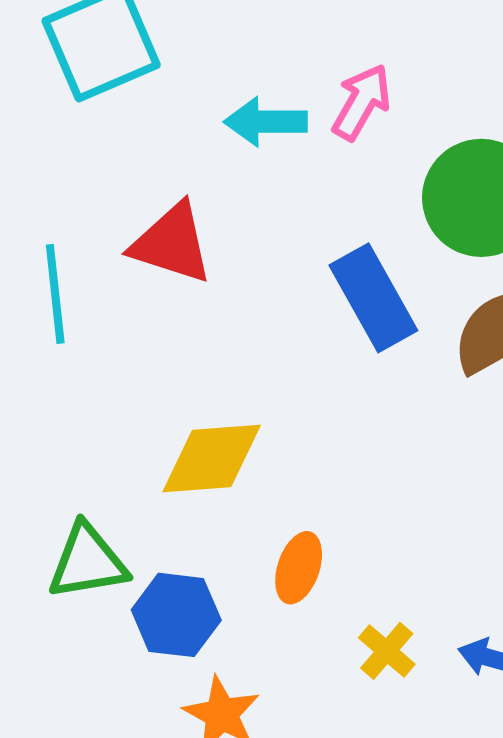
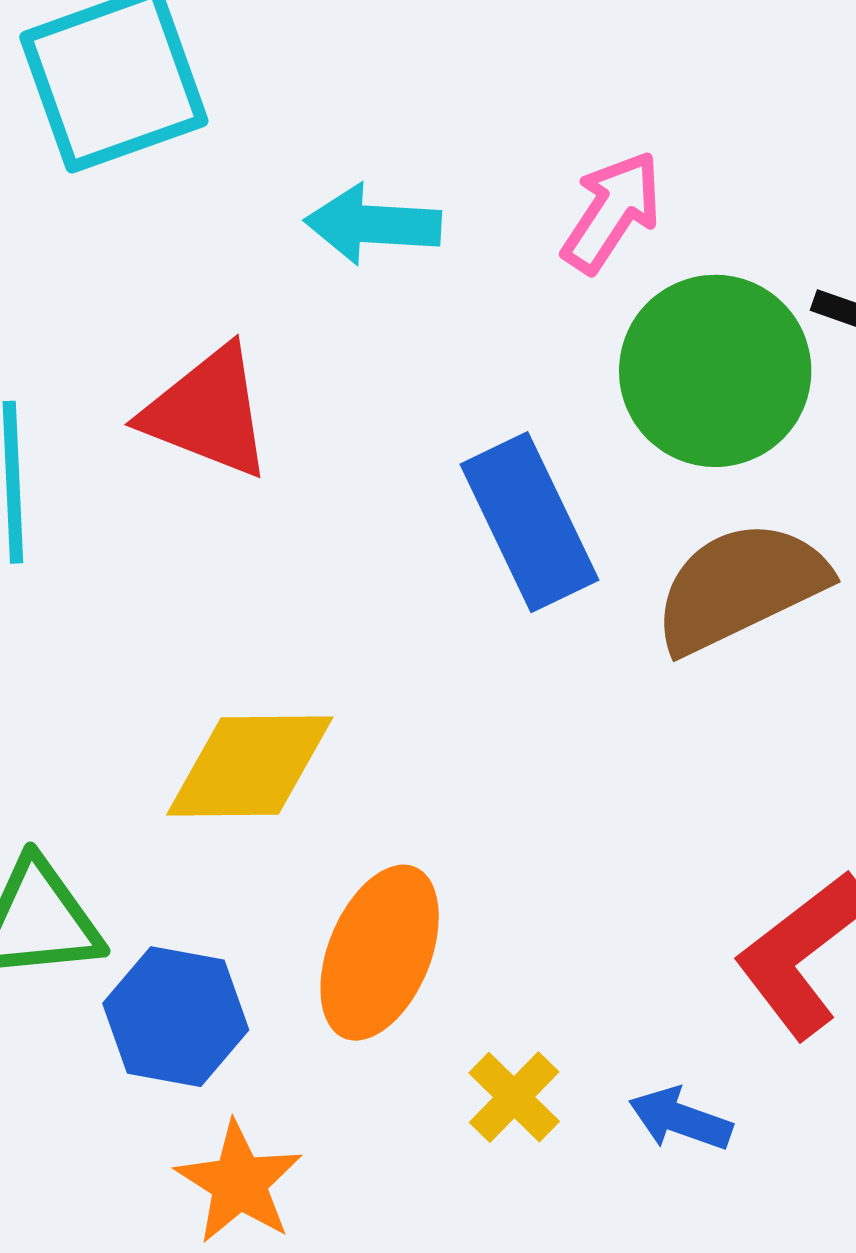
pink arrow: (362, 102) -> (612, 212), moved
orange ellipse: (299, 568) -> (380, 953), size x1.5

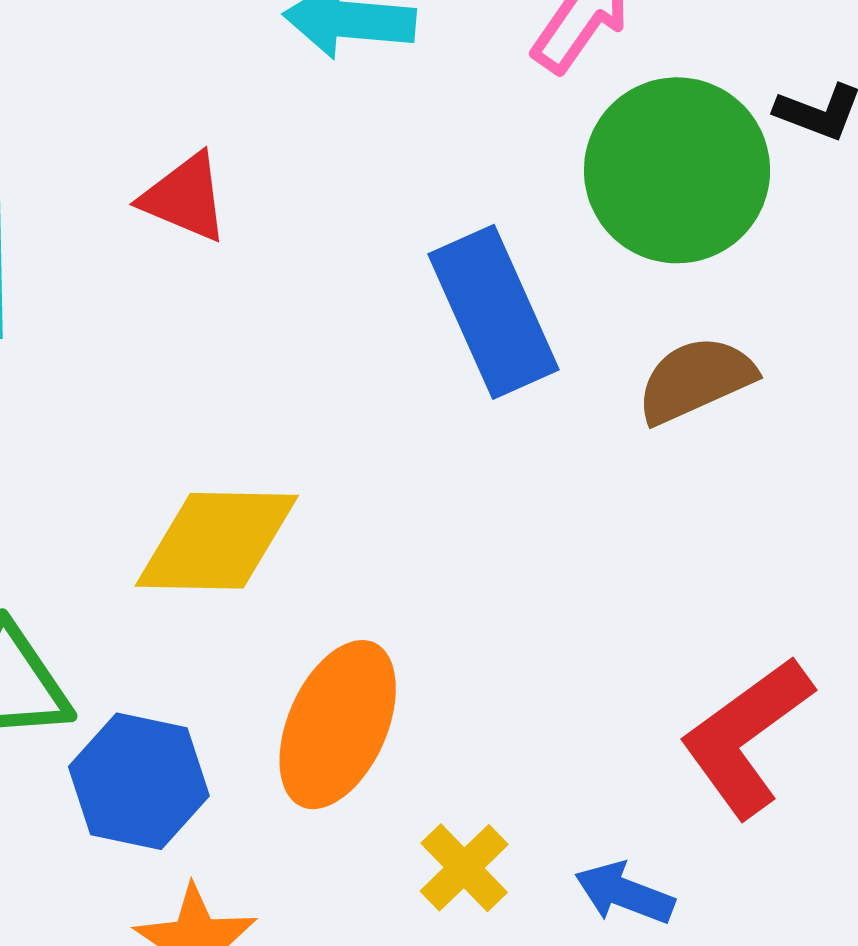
red triangle: (208, 412) -> (185, 198), size x0.7
brown semicircle: (740, 587) -> (696, 380), size x0.7

